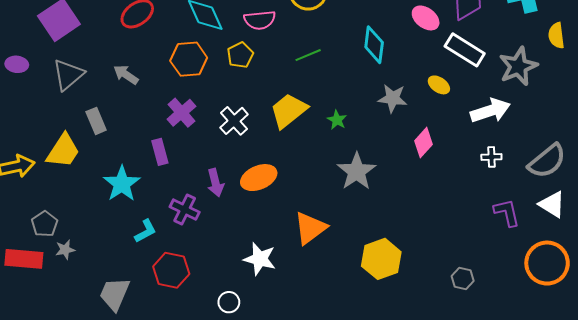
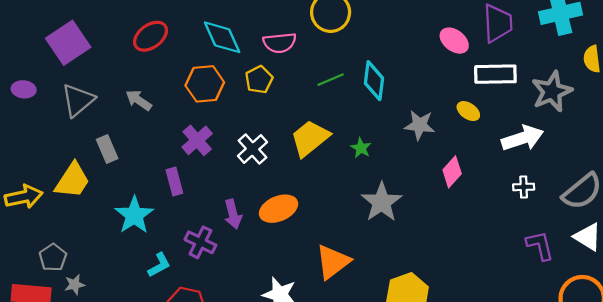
cyan diamond: (374, 45) -> (374, 81), moved
white rectangle: (465, 50) -> (495, 74), turned -33

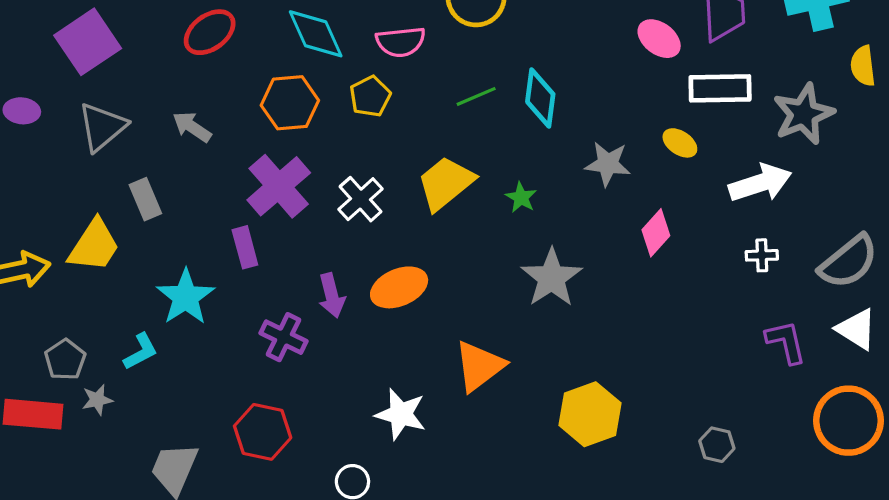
purple cross: (197, 140) -> (279, 186), size x1.4
cyan L-shape: (159, 265) -> (141, 352), moved

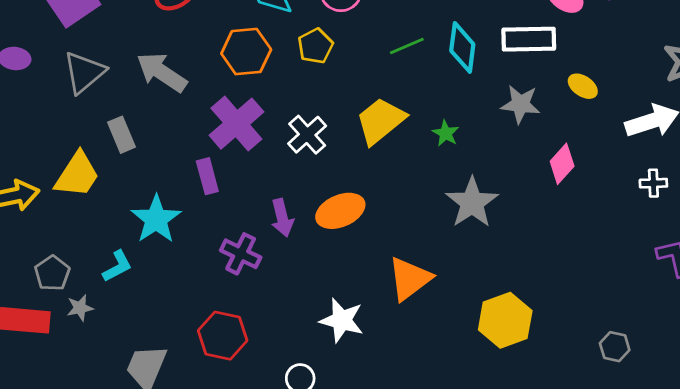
white rectangle: (720, 88) -> (529, 39), moved
gray arrow: (192, 127) -> (162, 72), size x1.5

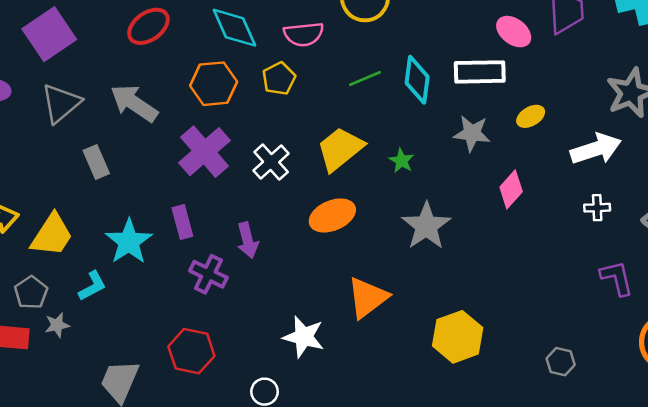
yellow ellipse: (583, 86) -> (531, 116), turned -64
yellow trapezoid: (77, 175) -> (52, 235), moved
purple rectangle: (207, 176) -> (182, 222), moved
orange ellipse: (340, 211) -> (332, 215), moved

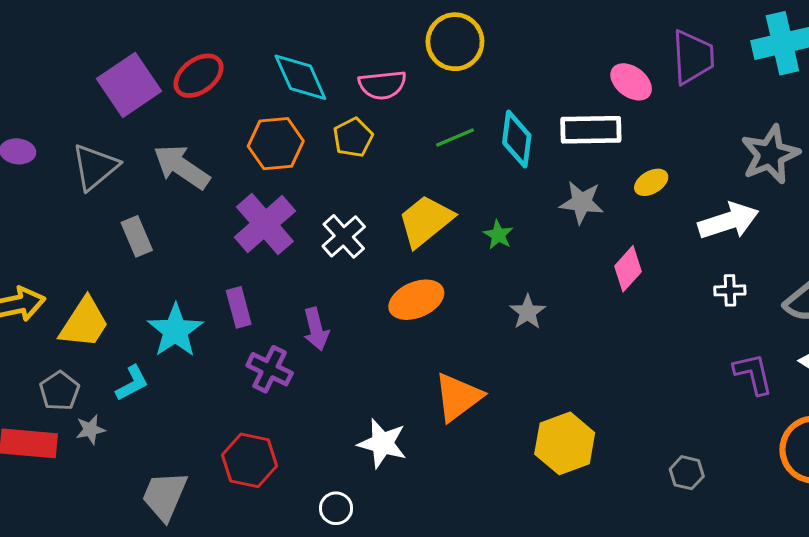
purple square: (49, 34) -> (129, 85), moved
gray star: (426, 226) -> (528, 312), size x0.6

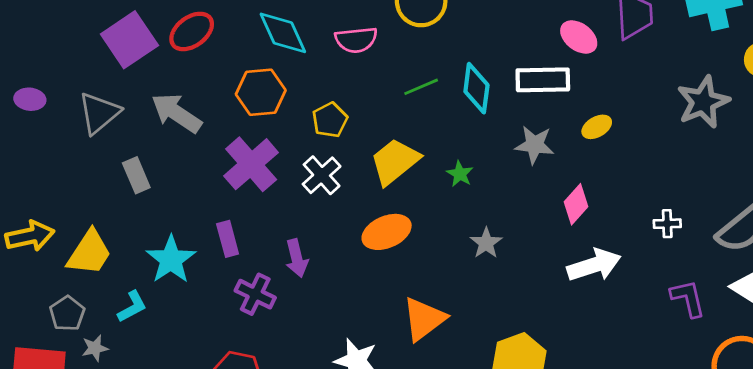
yellow pentagon: (353, 137) -> (330, 120), moved
white arrow: (728, 221) -> (594, 265), moved

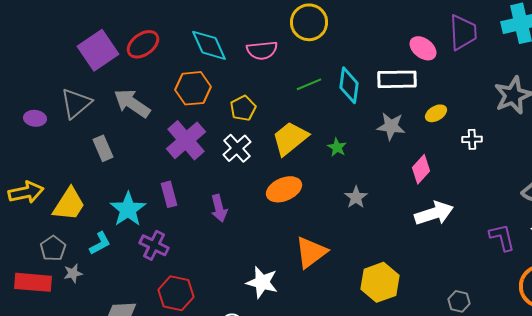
purple ellipse: (30, 99) -> (35, 118), moved
white cross: (667, 224) -> (472, 139), moved
purple cross: (255, 294) -> (154, 245), moved

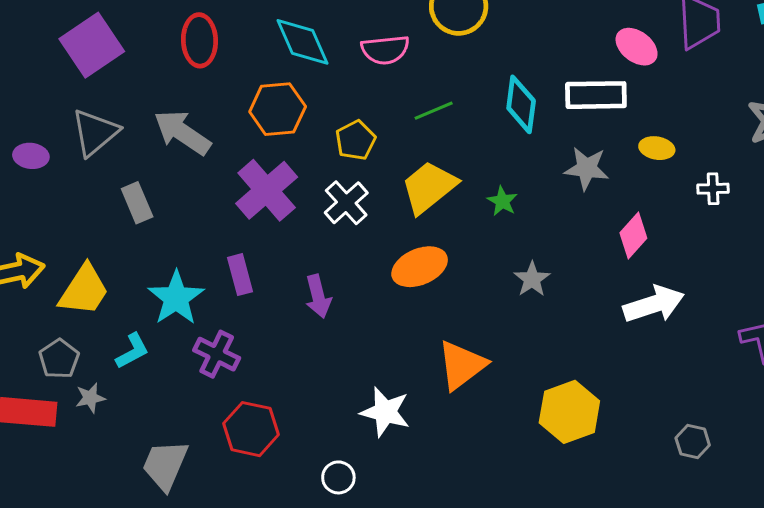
red ellipse: (143, 44) -> (199, 40), turned -56
purple square: (98, 50) -> (92, 45), moved
green line: (309, 84) -> (434, 111), moved
yellow ellipse: (436, 113) -> (657, 148), turned 40

